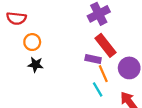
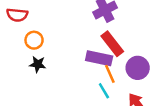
purple rectangle: (93, 59) -> (99, 58), size x1.5

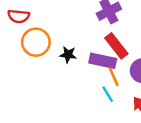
orange circle: (34, 40) -> (36, 42), size x1.5
black star: (38, 64) -> (68, 55), moved

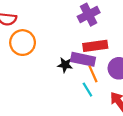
red rectangle: (116, 46) -> (95, 46), turned -60
black star: (68, 55) -> (65, 65), moved

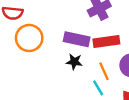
purple rectangle: (83, 59) -> (77, 39), moved

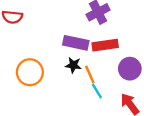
orange circle: (29, 38) -> (30, 72), moved
orange line: (104, 71) -> (90, 75), moved

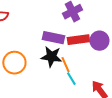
black star: (73, 65) -> (51, 57), size x1.5
purple circle: (130, 69) -> (99, 41), moved

